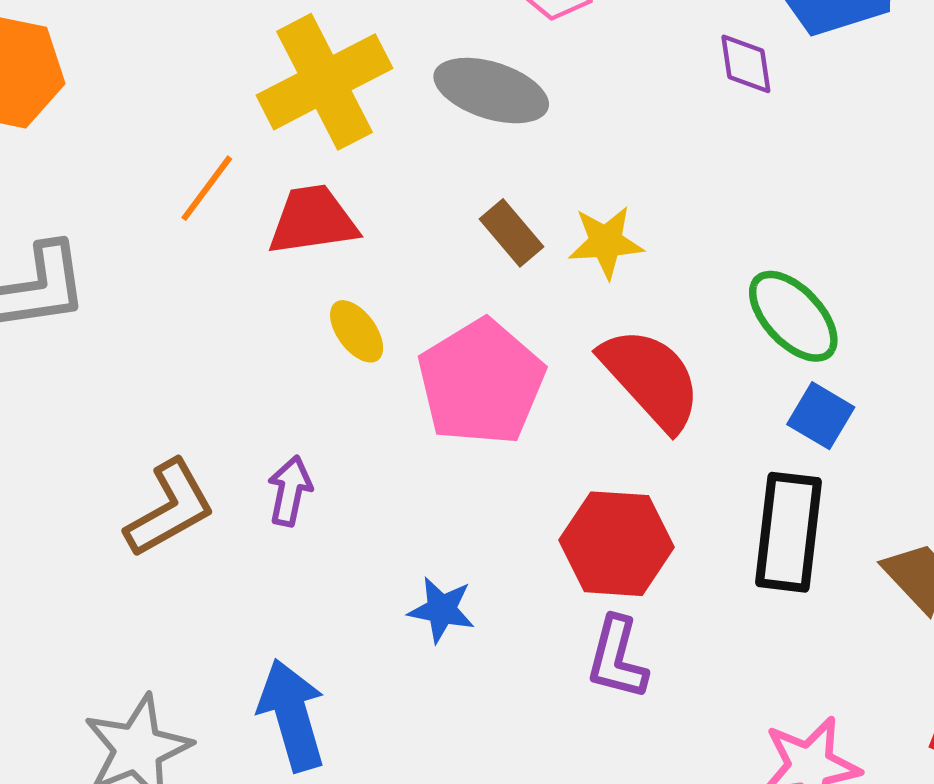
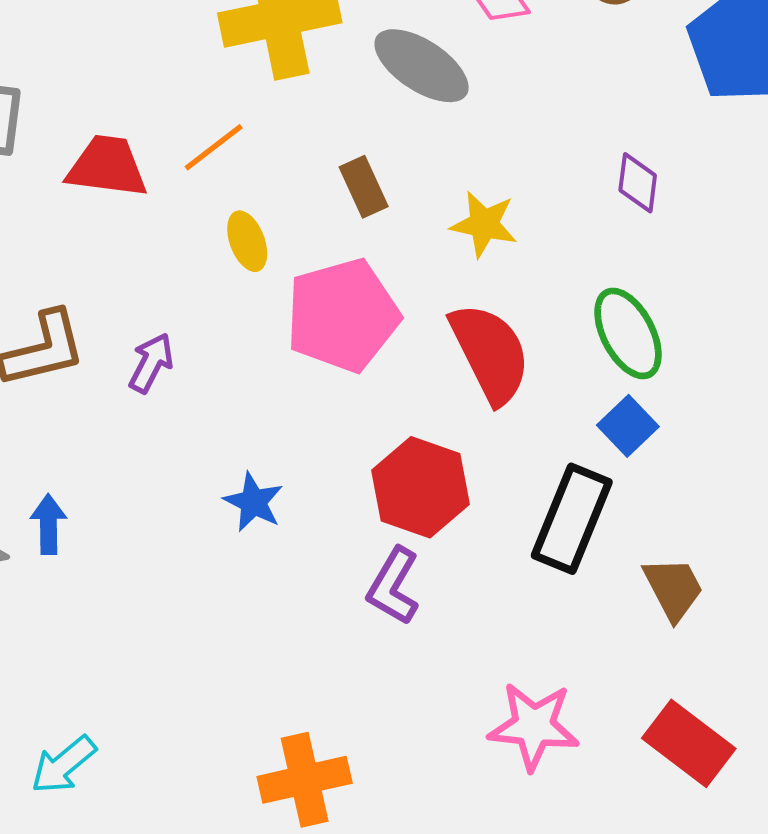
purple diamond: (746, 64) -> (638, 183), moved
orange line: (207, 188) -> (214, 147), moved
red trapezoid: (313, 220) -> (107, 167), moved
brown rectangle: (511, 233) -> (364, 187), moved
blue arrow: (292, 715) -> (49, 524), moved, size x0.6

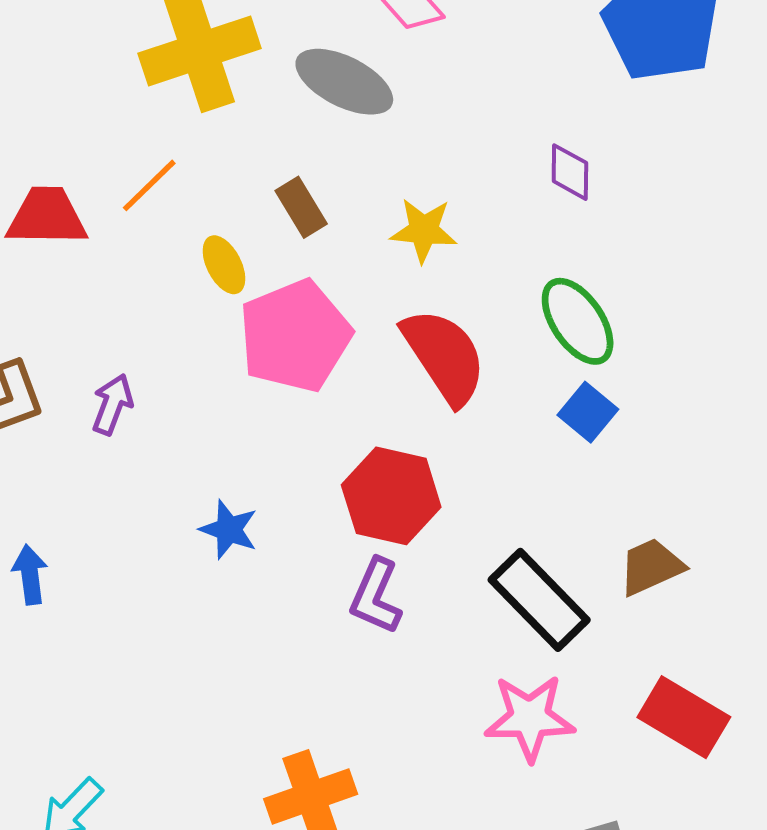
yellow ellipse: (247, 241) -> (224, 265), moved
black rectangle: (572, 519) -> (539, 600), moved, turned -60
brown trapezoid: (673, 588) -> (651, 567), turned -80

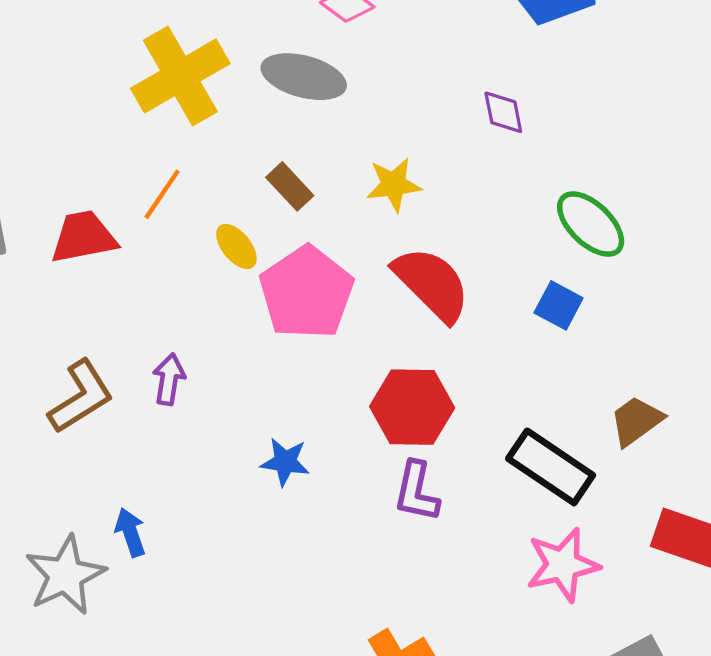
green ellipse: (578, 321) -> (591, 224), moved

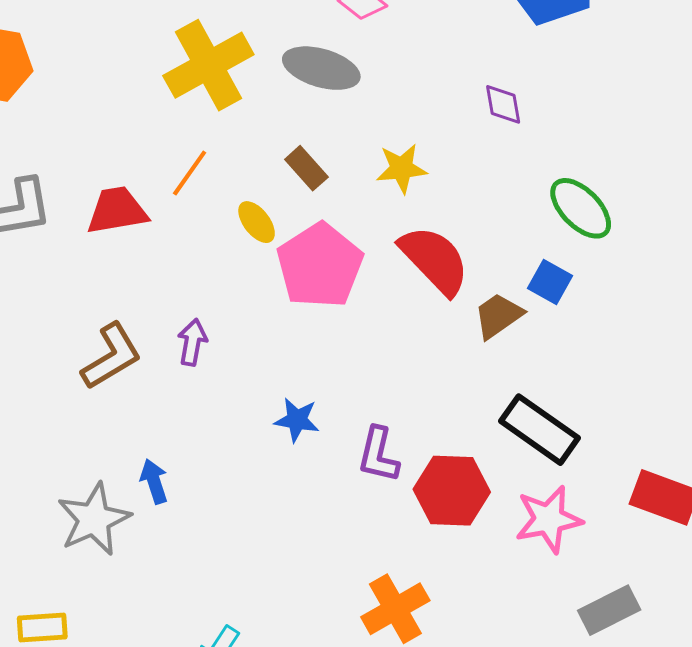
red hexagon: (412, 407) -> (452, 491), moved
brown trapezoid: (636, 421) -> (498, 316), moved
purple L-shape: (417, 492) -> (378, 455), moved

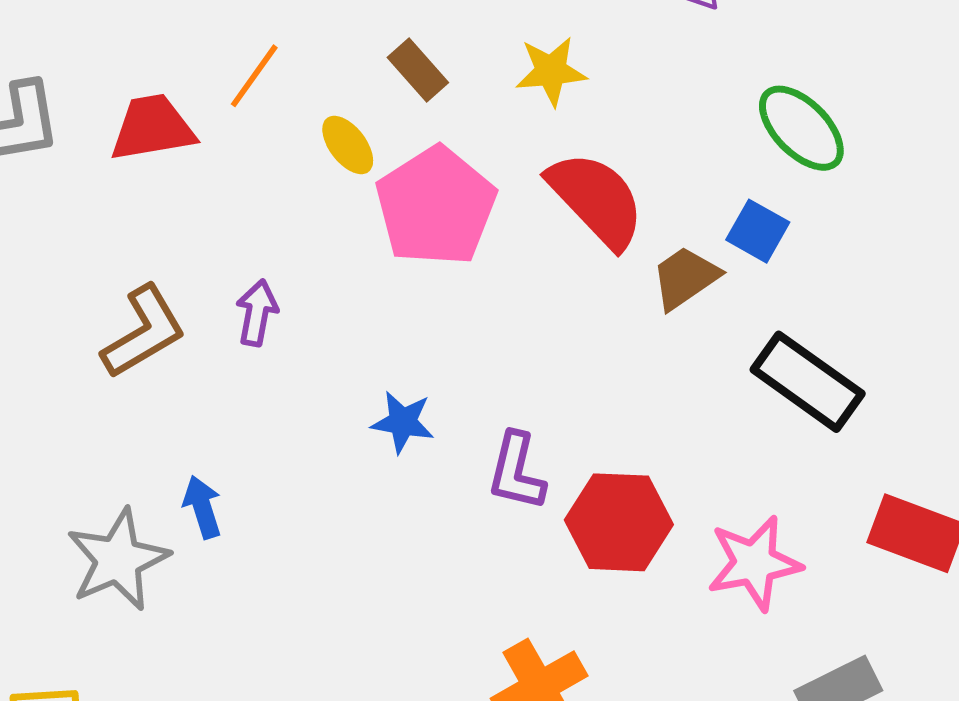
black rectangle: (539, 430) -> (808, 382), moved

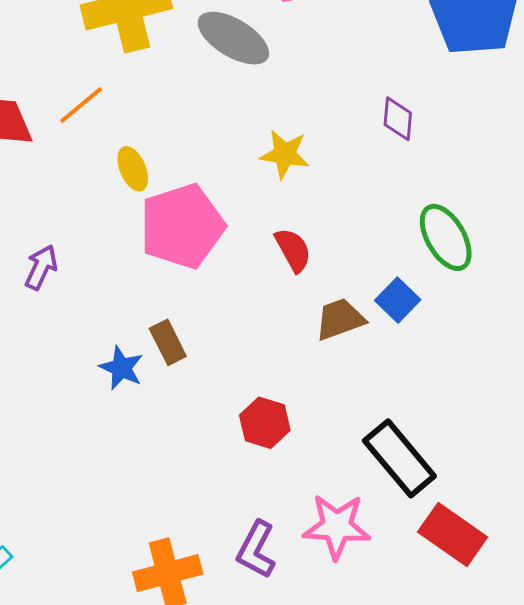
brown rectangle: (418, 70) -> (168, 342), moved
red semicircle: (596, 199) -> (293, 250), size x0.6
black rectangle: (808, 382) -> (399, 458), moved
purple L-shape: (516, 471) -> (256, 550), moved
red hexagon: (619, 522) -> (265, 423), moved, size x0.7

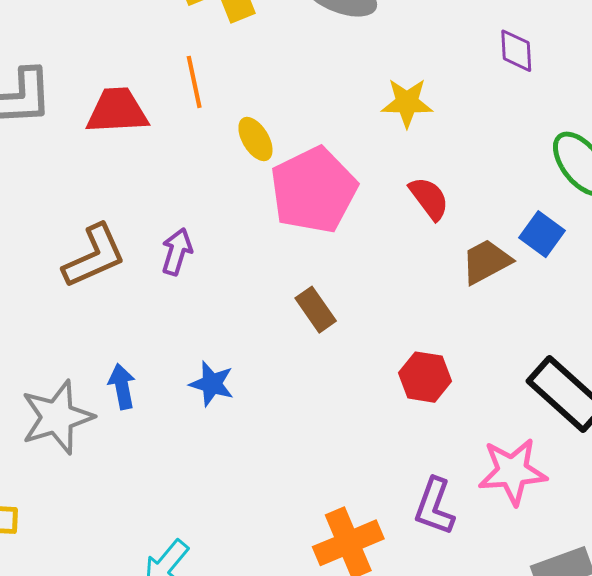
orange line: (81, 105) -> (194, 82), turned -54
blue star: (121, 368) -> (212, 384), moved

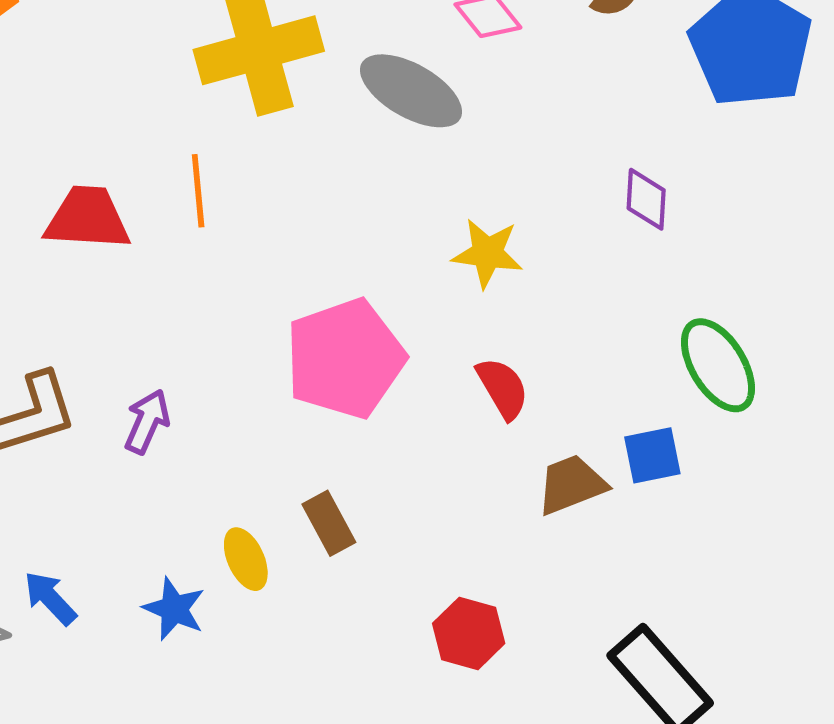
yellow ellipse: (255, 139) -> (246, 559), moved
blue square: (542, 234) -> (652, 455), turned 36
blue arrow: (122, 386) -> (50, 598), turned -39

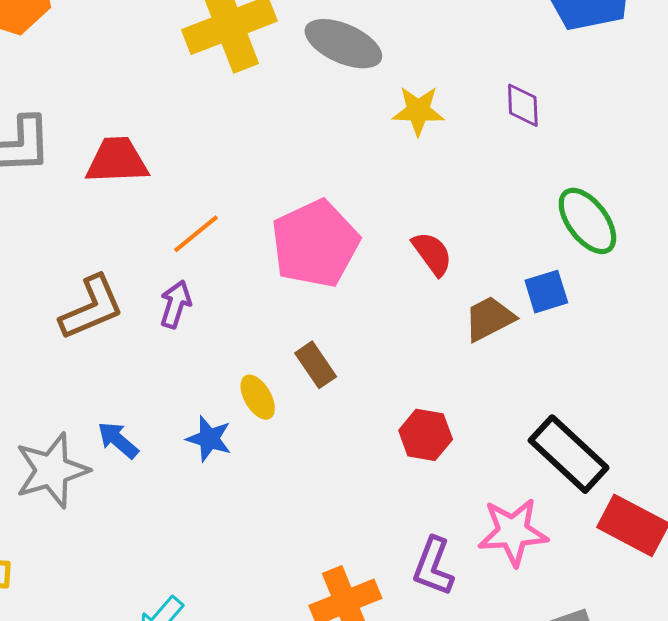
orange line: (198, 191) -> (196, 234), moved, turned 62
yellow star: (487, 253) -> (418, 111), moved

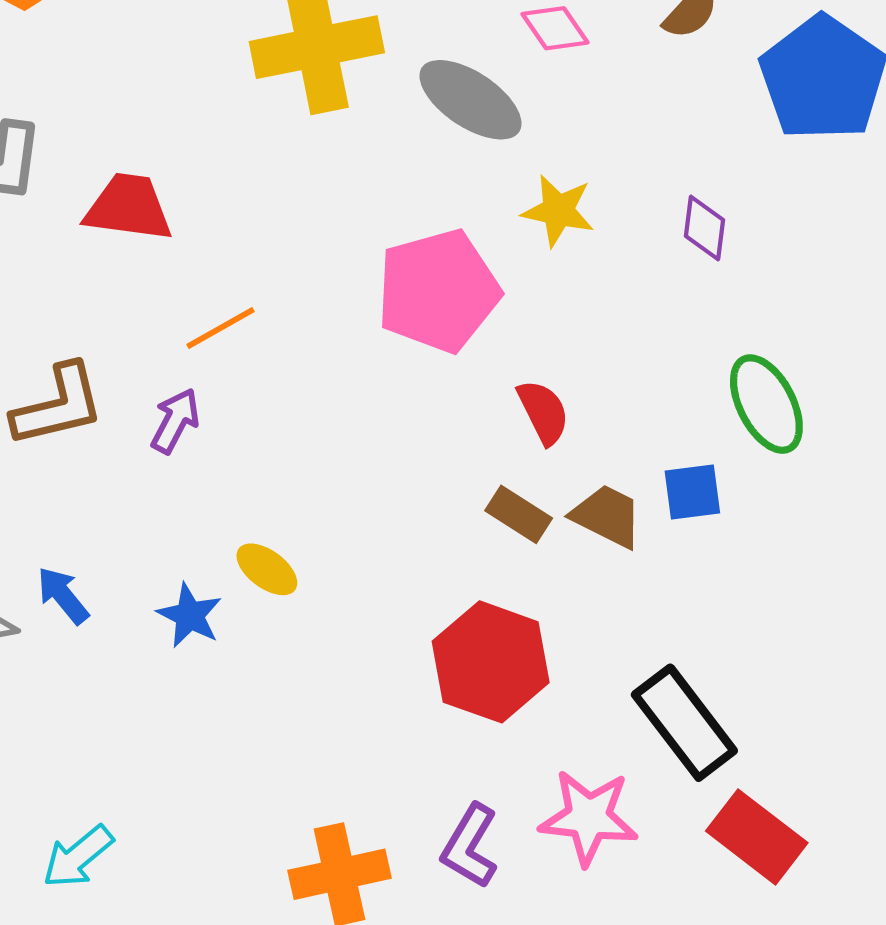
pink pentagon: (315, 244) -> (438, 291), moved
brown trapezoid: (489, 319) -> (607, 516), turned 44
brown rectangle: (316, 365) -> (519, 514), moved, turned -33
yellow ellipse: (258, 397) -> (267, 569), turned -33
red hexagon: (426, 435) -> (491, 662), size x1.6

